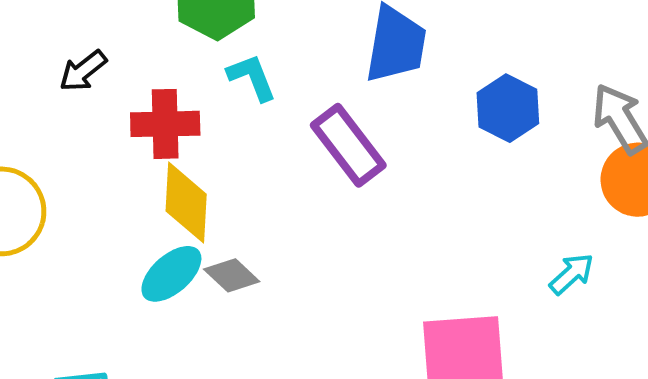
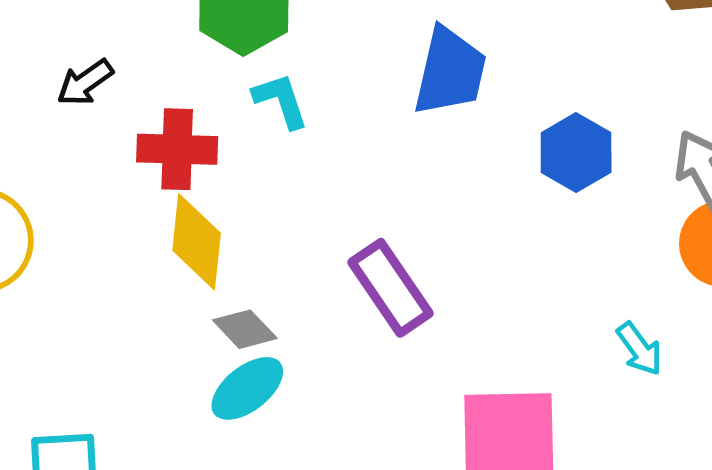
purple rectangle: (348, 145) -> (391, 288), moved
cyan ellipse: (171, 274) -> (247, 388), moved
cyan arrow: (572, 274) -> (639, 349), turned 93

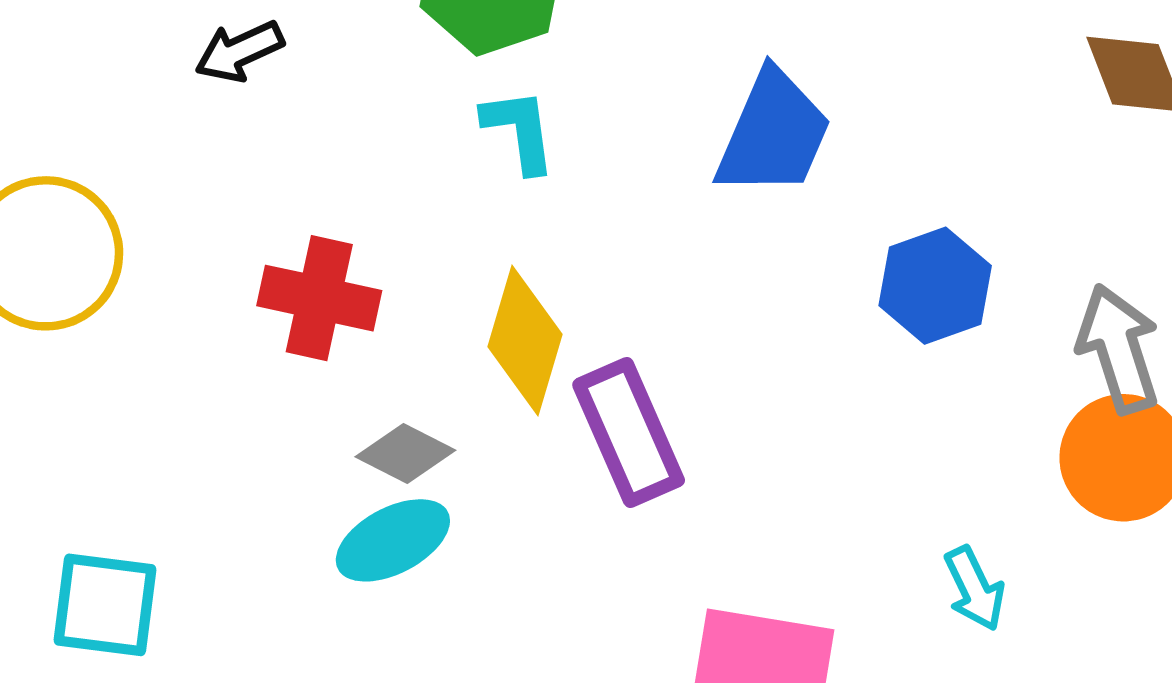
red cross: (177, 149) -> (319, 298), moved
yellow diamond: (197, 242) -> (525, 341), moved
gray diamond: (245, 329) -> (405, 454), turned -30

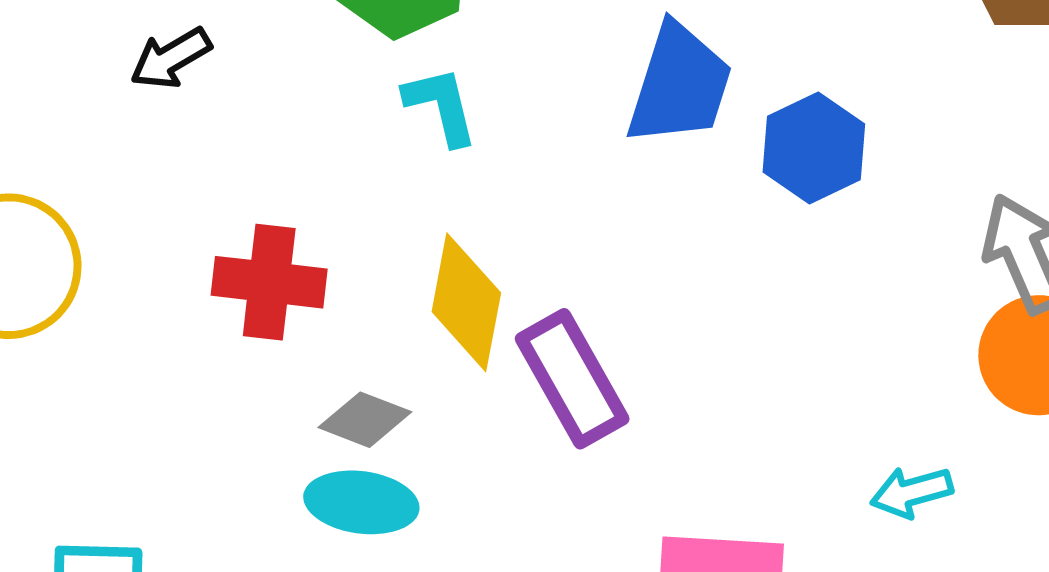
blue hexagon: (935, 286) -> (814, 148), moved
cyan ellipse: (393, 540) -> (361, 502), turned 41
cyan arrow: (975, 589) -> (911, 492), turned 106

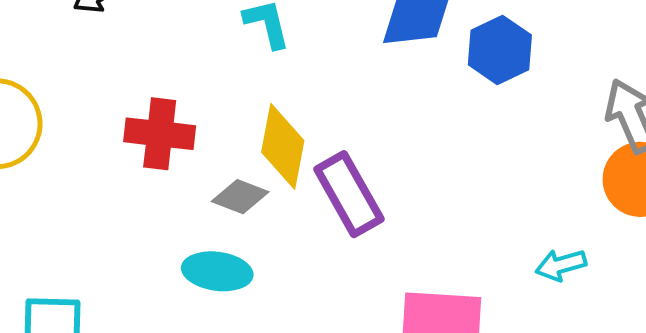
gray diamond: (365, 420) -> (240, 197), moved

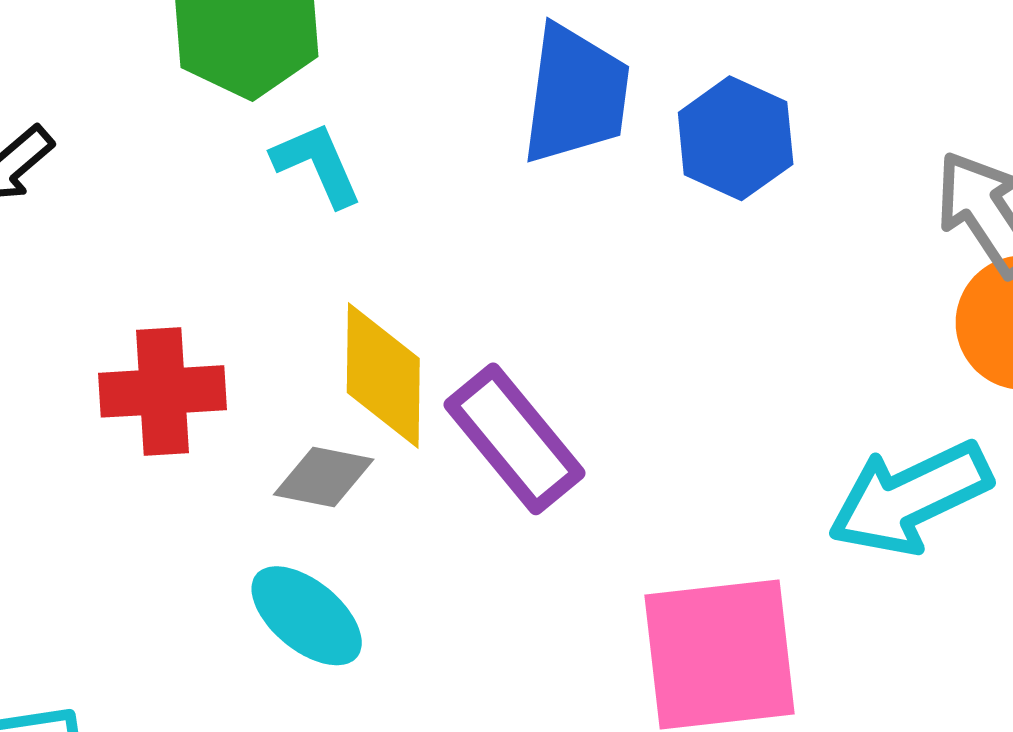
cyan arrow: (561, 265) -> (910, 498), size x1.8
cyan ellipse: (217, 271) -> (307, 616), turned 42

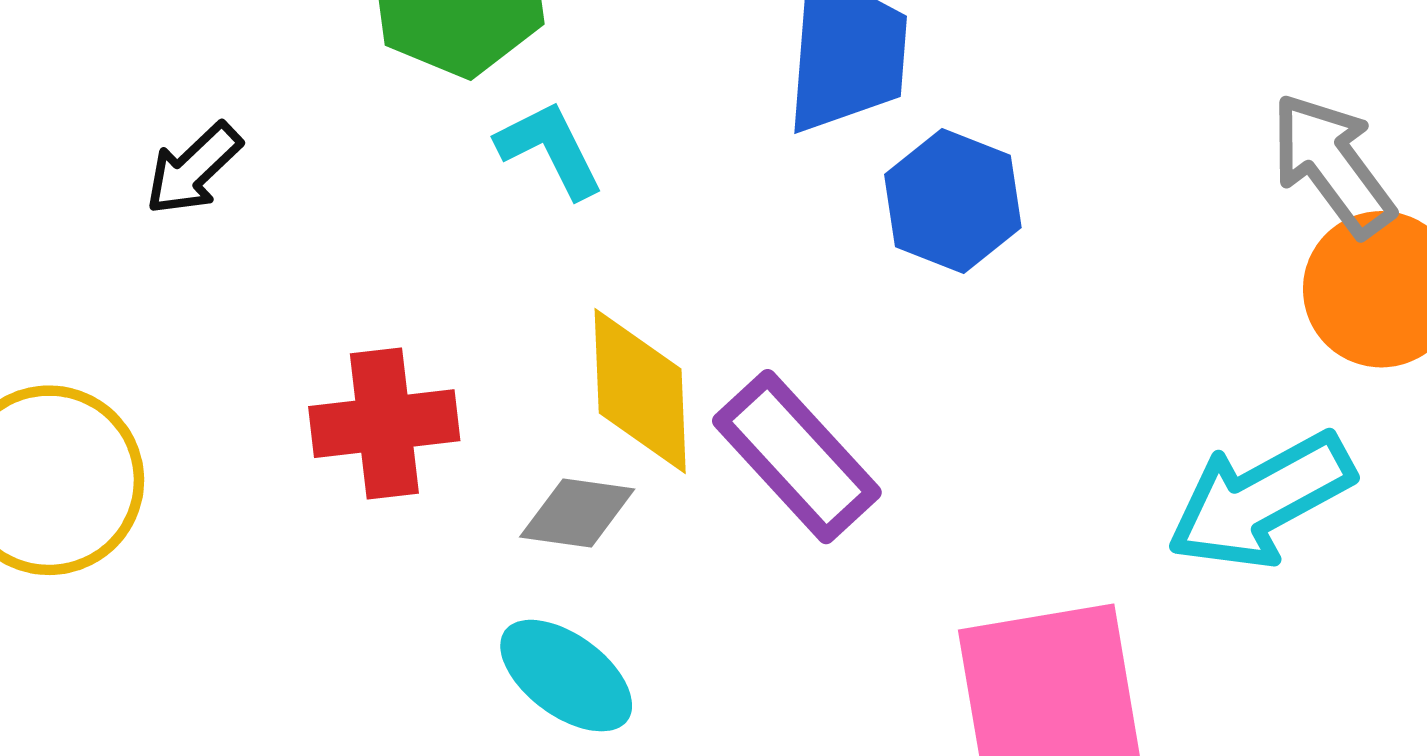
blue hexagon: (736, 138) -> (953, 201), moved

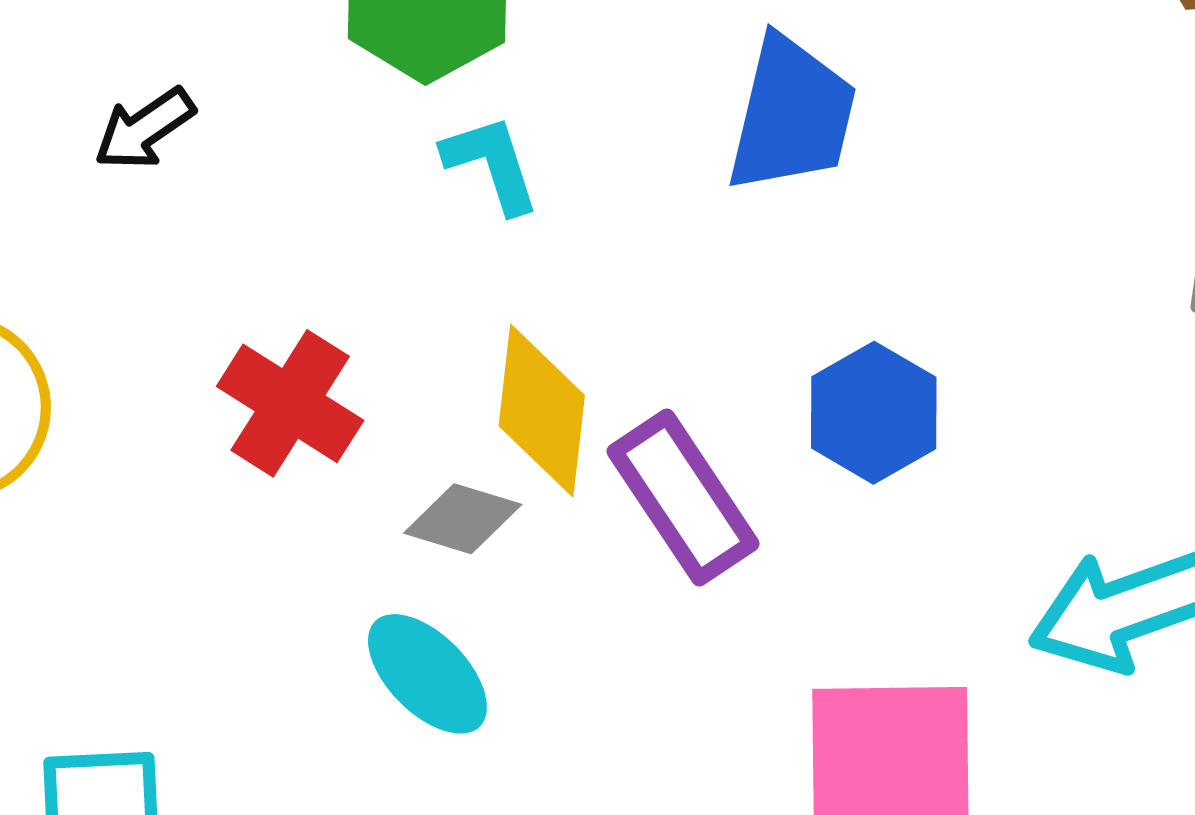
blue hexagon: (953, 201) -> (874, 413), moved
red cross: (384, 424) -> (290, 403), turned 30

